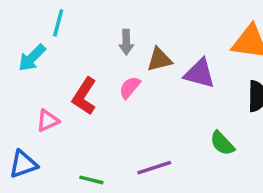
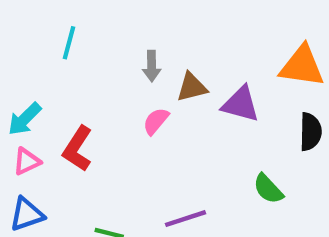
cyan arrow: (32, 58) -> (25, 119), moved
red L-shape: (84, 96) -> (78, 149), moved
pink triangle: (48, 121) -> (27, 161), moved

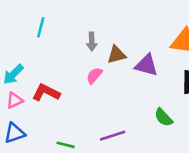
red L-shape: (78, 149) -> (46, 93), turned 84

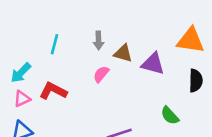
cyan line: (41, 27) -> (54, 44), moved
brown triangle: (116, 55) -> (123, 53), turned 30

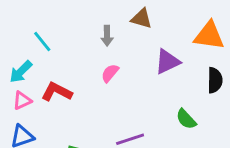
cyan line: (54, 44) -> (42, 41), moved, turned -54
brown triangle: (123, 53) -> (142, 18), moved
purple triangle: (153, 64) -> (167, 62), turned -40

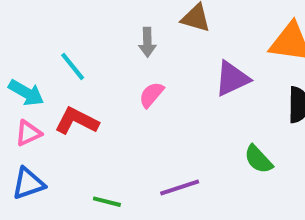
cyan line: (42, 41) -> (73, 66), moved
cyan arrow: (21, 72) -> (26, 93), turned -105

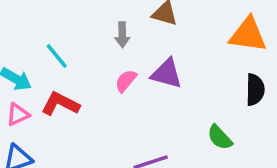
purple triangle: (232, 79) -> (167, 74), moved, turned 40

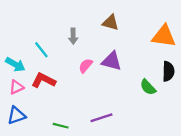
gray arrow: (122, 35) -> (73, 36), moved
green semicircle: (220, 137) -> (148, 87), moved

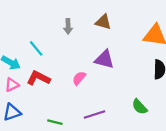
gray arrow: (73, 36) -> (68, 26), moved
pink semicircle: (86, 66) -> (79, 78), moved
green semicircle: (148, 87) -> (140, 107), moved

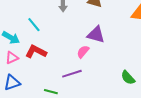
pink semicircle: (79, 78) -> (83, 52), moved
purple line: (94, 114) -> (72, 74), moved

